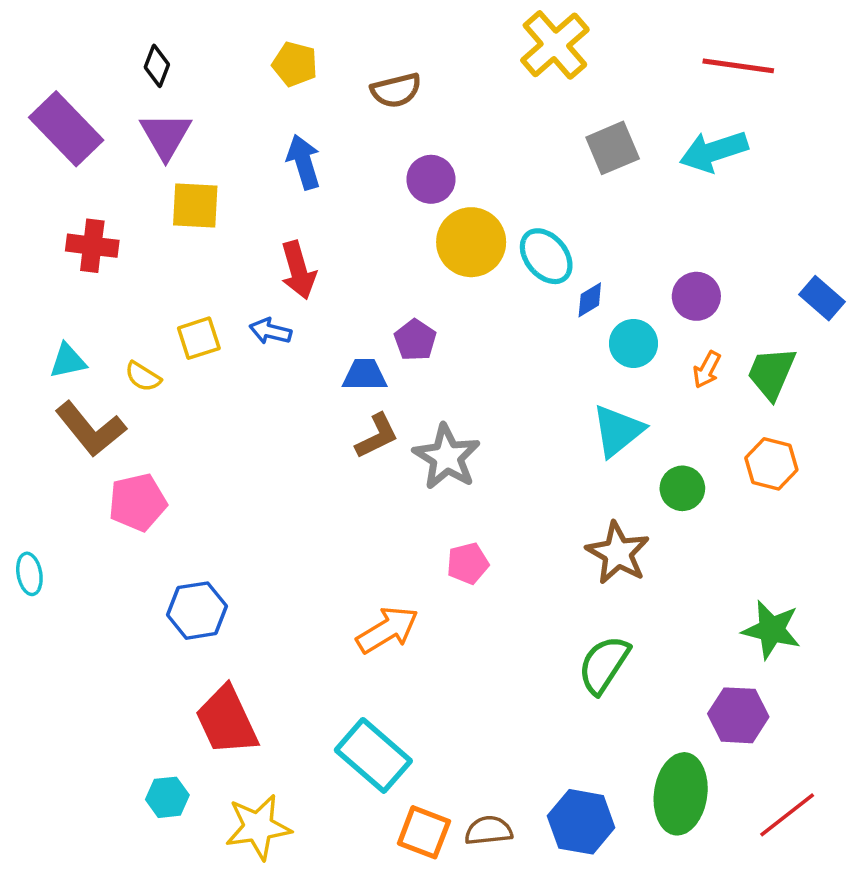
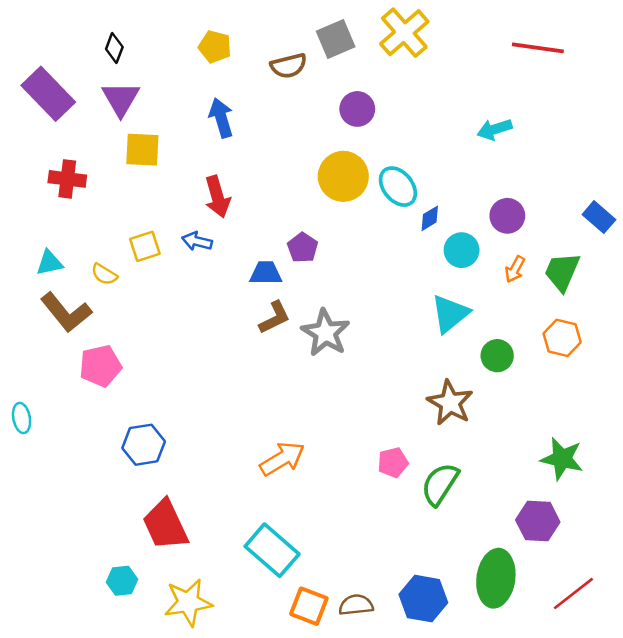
gray square: (613, 148) -> (336, 39), moved
cyan arrow: (714, 151) -> (495, 129), moved, size x0.7
purple circle: (431, 179) -> (357, 109), moved
pink pentagon: (468, 563) -> (393, 462), moved

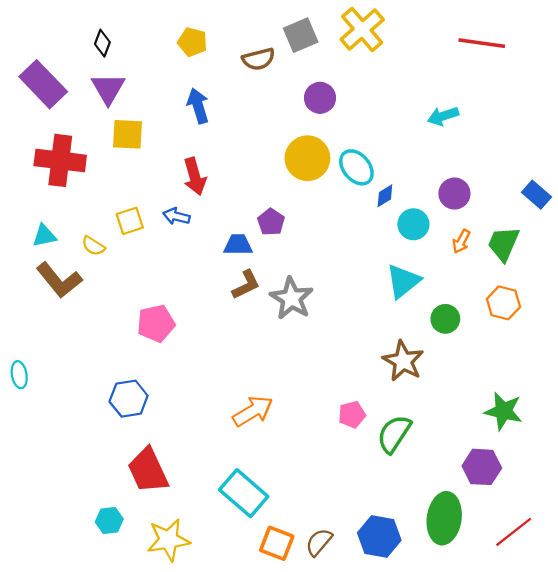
red cross: (67, 179) -> (60, 160), size x1.5
pink pentagon: (100, 366) -> (156, 323), moved
brown semicircle: (356, 605) -> (319, 542), turned -44

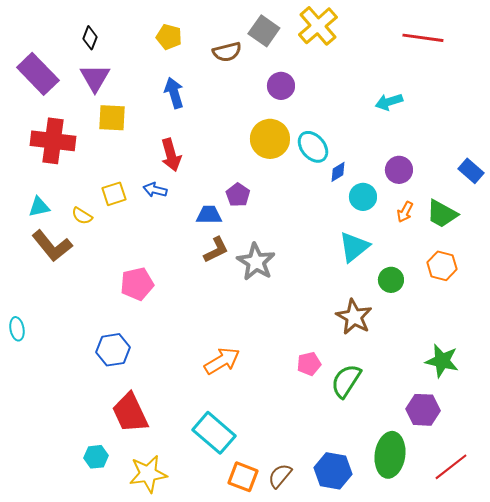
gray square: (301, 35) -> (264, 31), turned -32
green trapezoid: (503, 244) -> (442, 214), turned -84

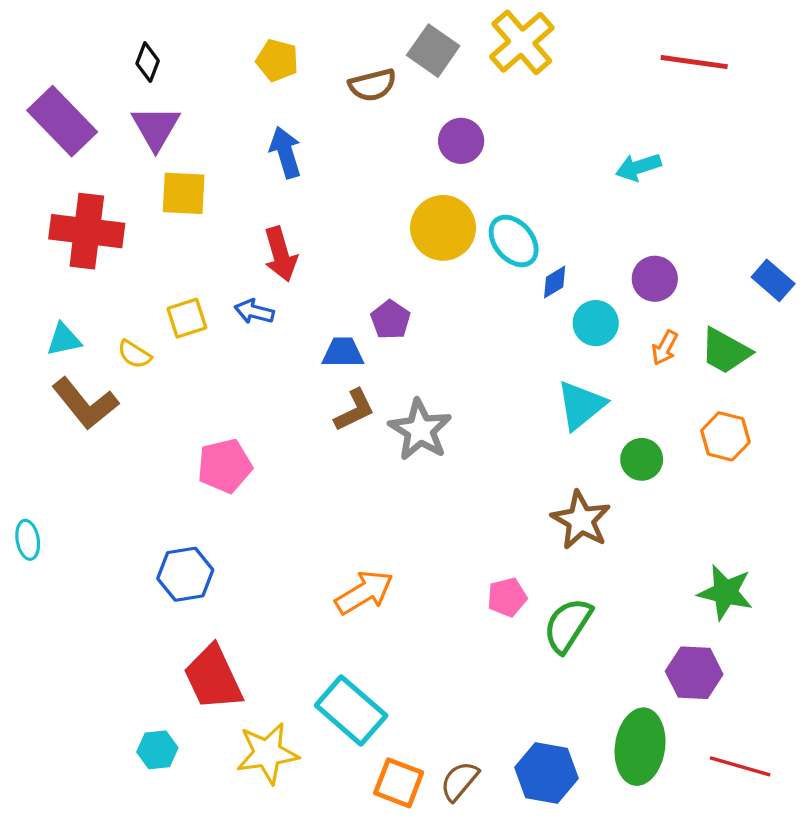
red line: (451, 467) -> (740, 766), turned 54
yellow star: (148, 474) -> (267, 753), moved

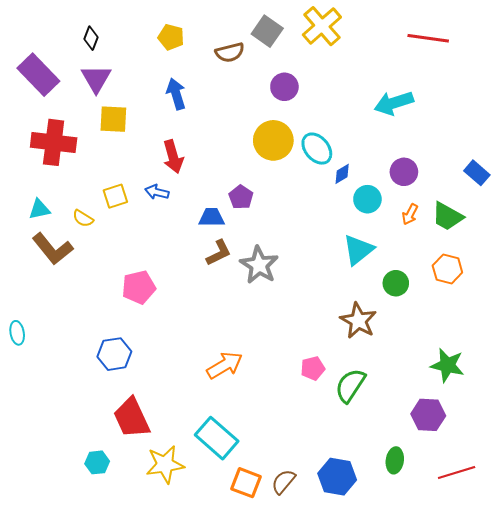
cyan arrow: (638, 167) -> (394, 103), size x1.4
green ellipse: (640, 747) -> (395, 460), size x0.6
red line: (740, 766) -> (457, 473), turned -33

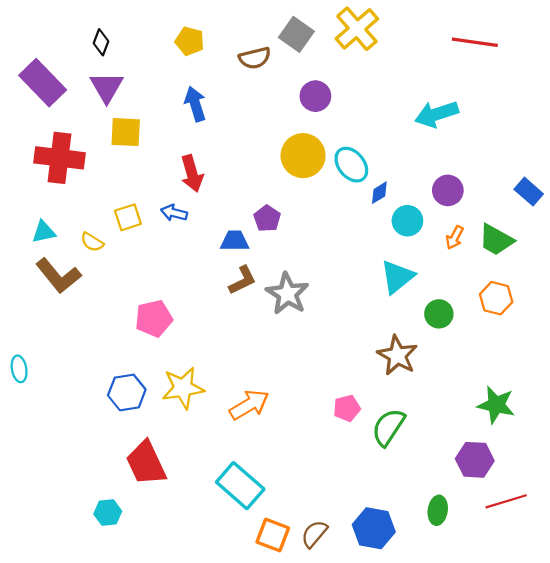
yellow star: (165, 464) -> (183, 388), moved
red line: (457, 473) -> (506, 501), moved

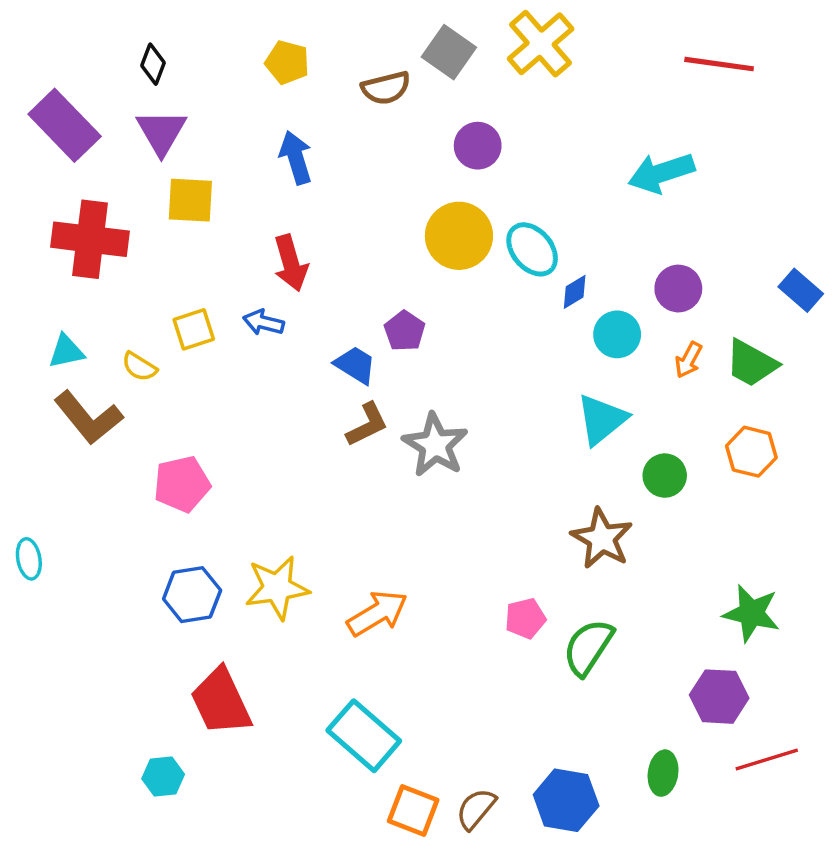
blue trapezoid: (235, 241) -> (355, 365), turned 32
pink pentagon: (154, 318) -> (182, 484), moved

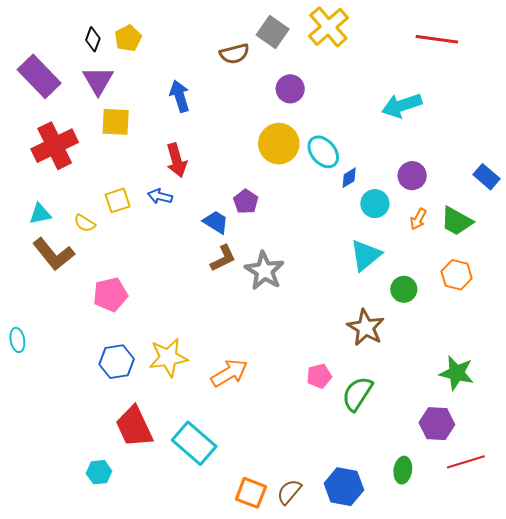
yellow pentagon: (287, 62) -> (128, 38), moved, turned 30
red cross: (90, 239) -> (55, 146), turned -33
cyan rectangle: (364, 736) -> (194, 443), moved

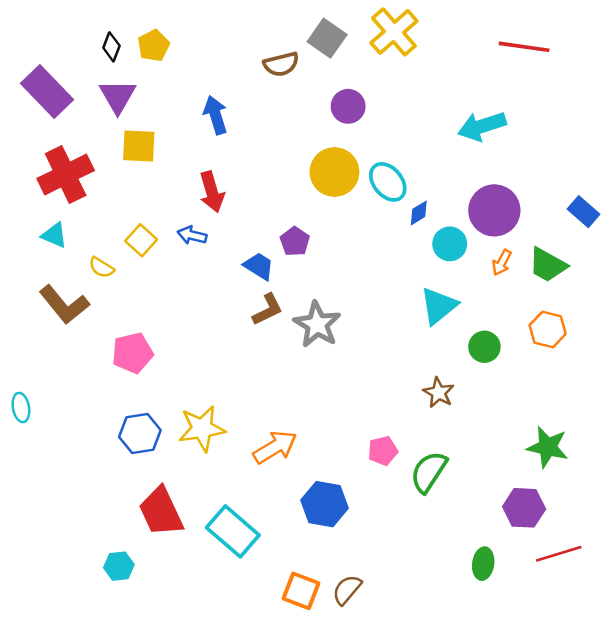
purple circle: (412, 176) -> (494, 210), size x1.5
yellow square: (118, 200) -> (141, 240), turned -30
cyan triangle: (40, 214) -> (54, 235), moved, turned 35
brown star: (366, 328) -> (439, 393), size x0.7
blue hexagon: (344, 487) -> (325, 504), moved

